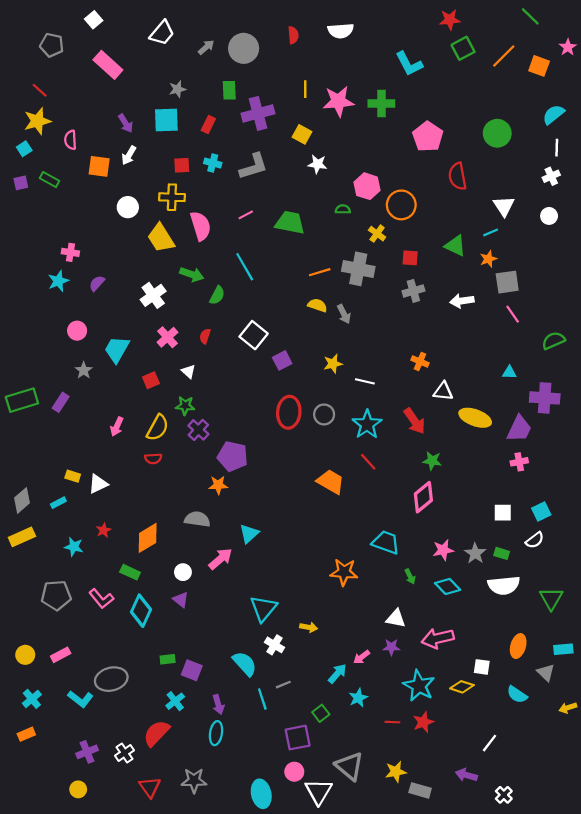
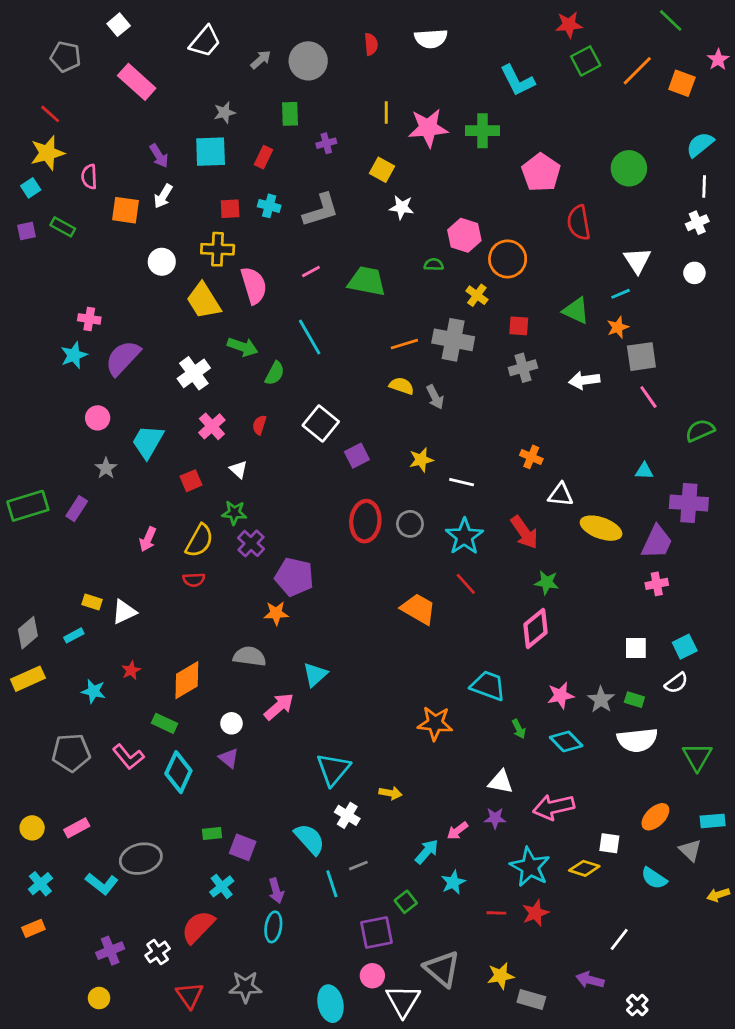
purple cross: (258, 113) -> (326, 143), size x0.5
purple semicircle: (97, 283) -> (123, 358), size x1.8
orange ellipse: (518, 646) -> (655, 817), turned 30

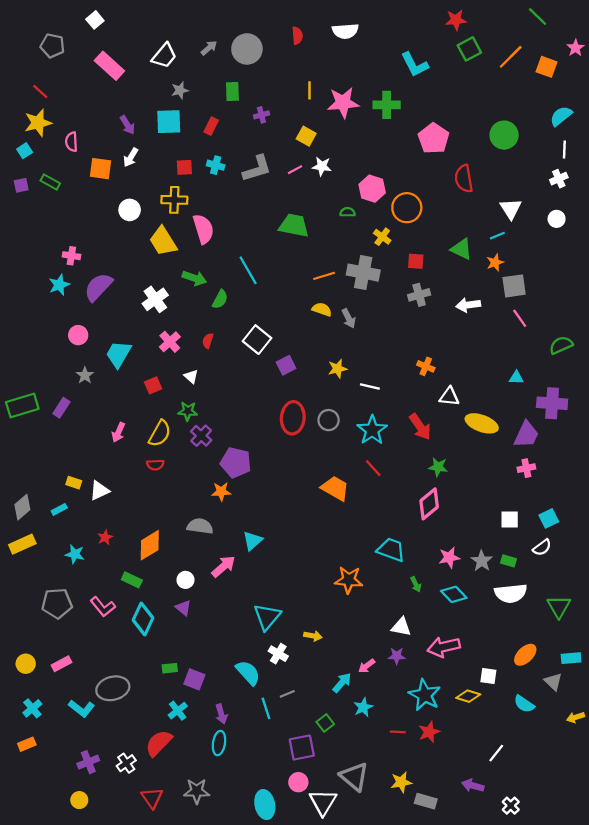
white trapezoid: (205, 41) -> (164, 56), moved
pink line: (311, 272) -> (295, 170), moved

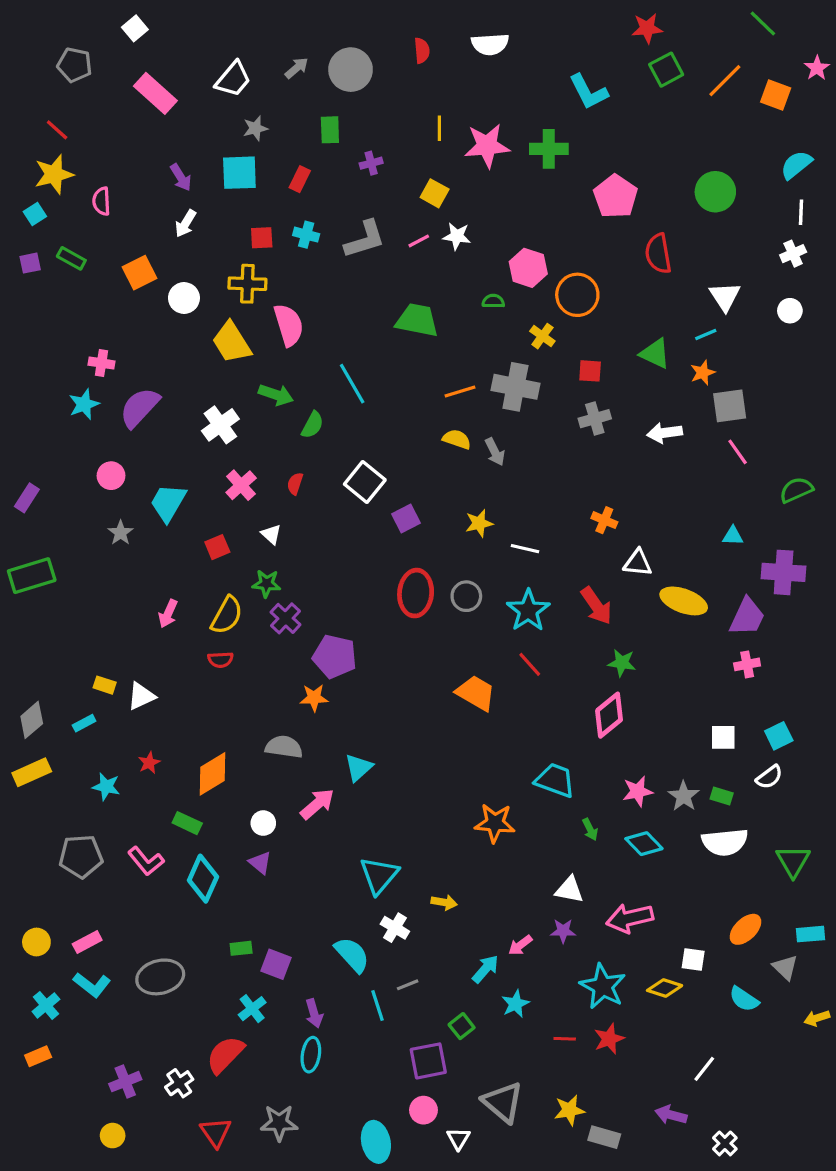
orange square: (101, 169) -> (140, 273), moved, turned -35
purple rectangle: (61, 408) -> (27, 498), moved
cyan L-shape: (82, 708) -> (92, 985), moved
white triangle: (323, 802) -> (458, 1139), size x0.6

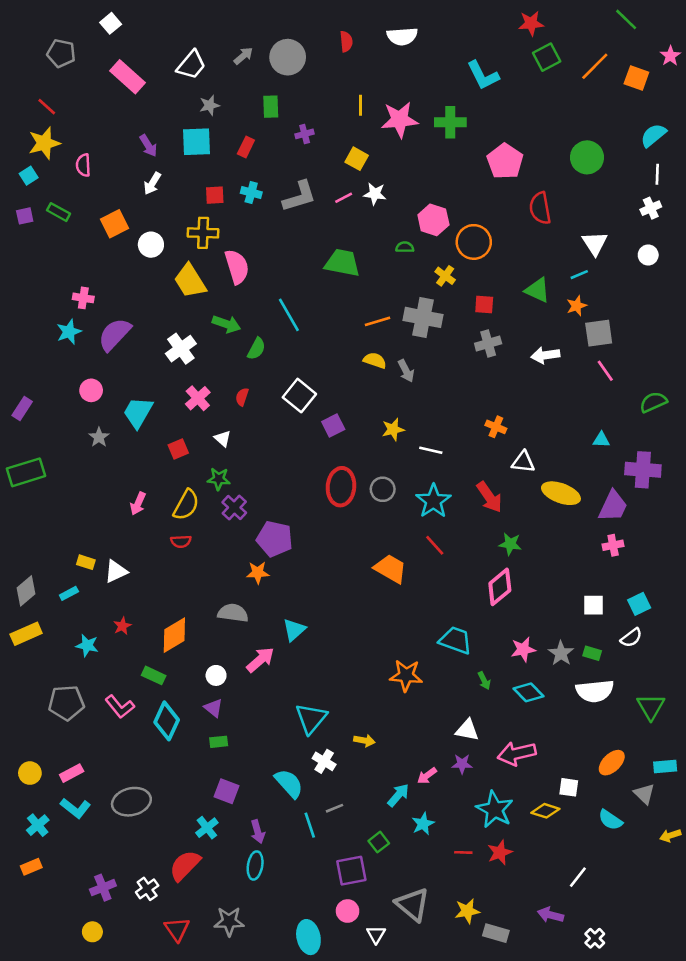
green rectangle: (241, 948) -> (219, 742), moved

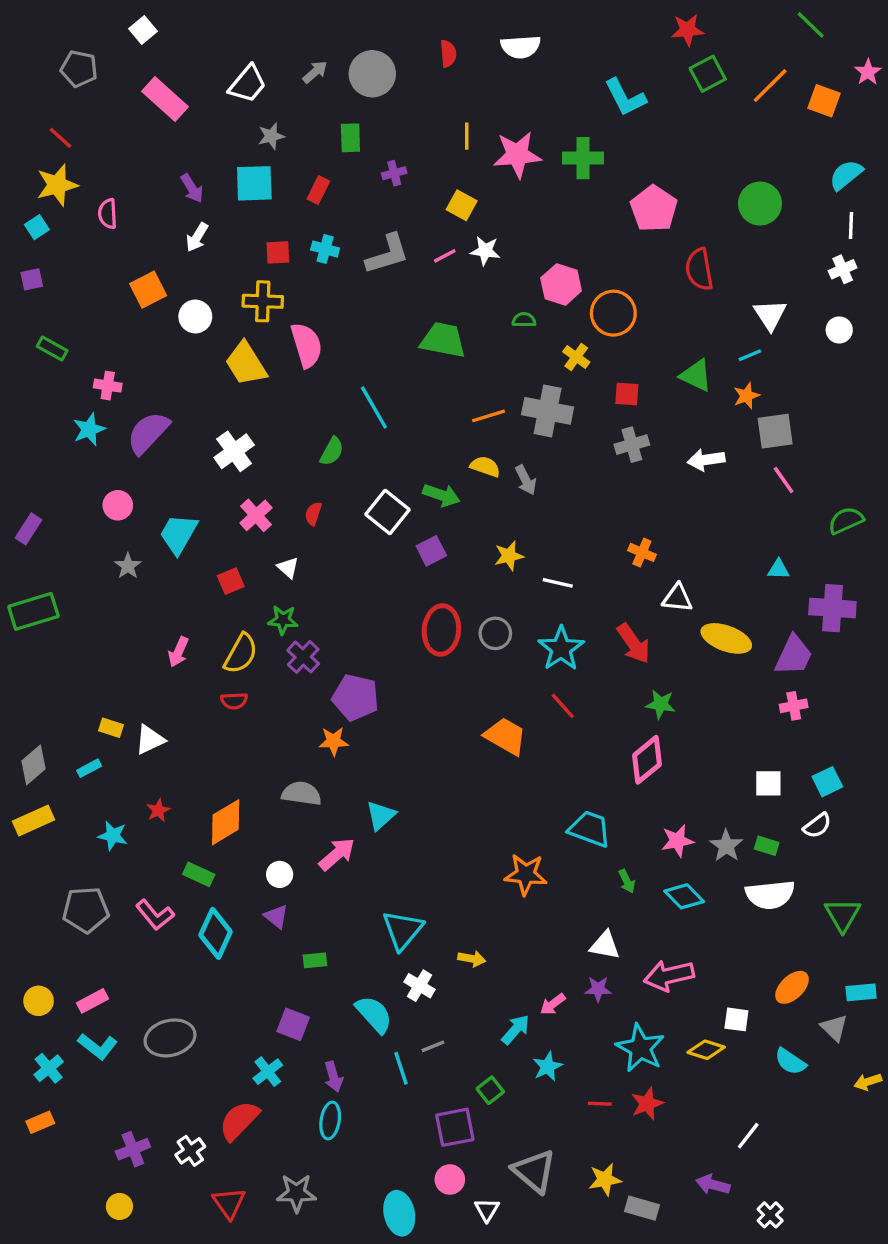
green rectangle: (59, 212) -> (52, 349), moved
green arrow: (226, 324) -> (441, 495), moved
green rectangle: (219, 742) -> (315, 960), moved

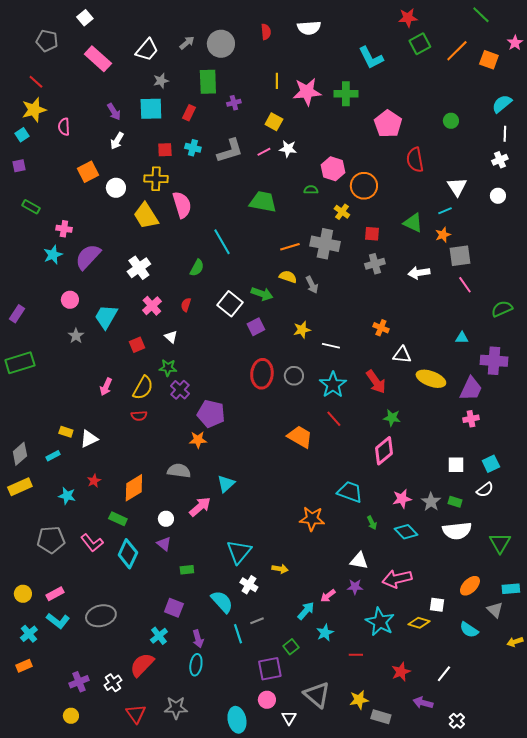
green rectangle: (350, 138) -> (208, 82), size x1.4
green circle: (760, 204) -> (451, 121), size x0.6
red star: (647, 1104) -> (401, 672), moved

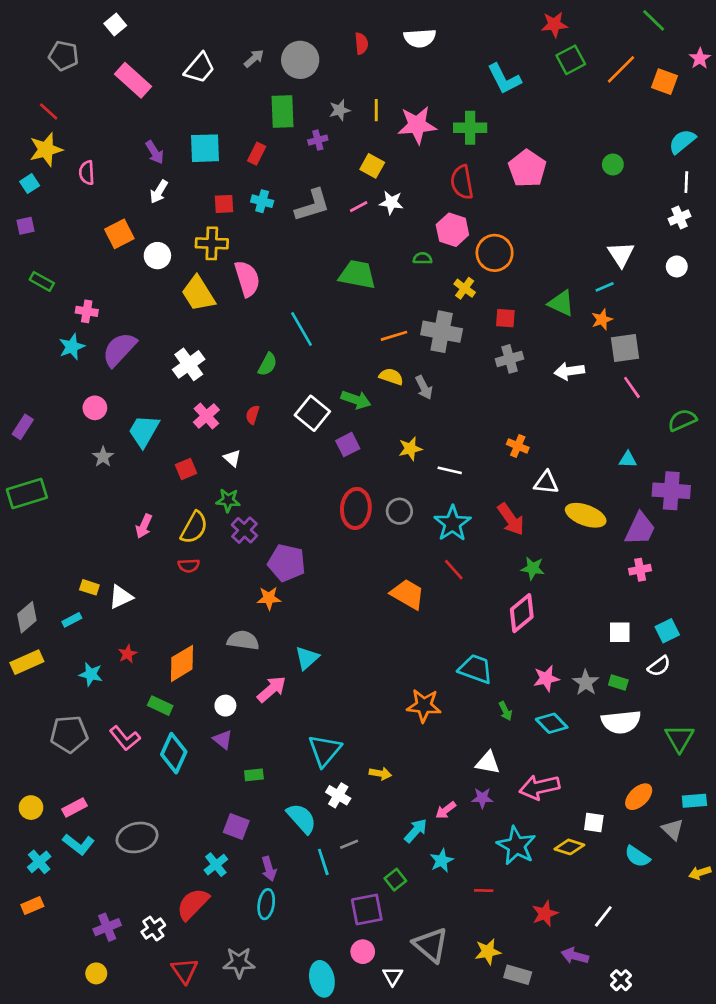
gray star: (161, 81) -> (340, 110), moved
red semicircle: (415, 160) -> (462, 182), moved

